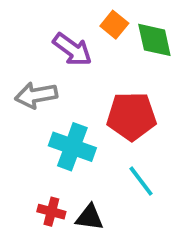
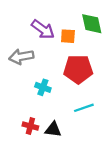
orange square: (114, 25) -> (68, 36), moved, turned -35
cyan cross: (72, 147) -> (43, 87), size x0.6
cyan line: (141, 181) -> (84, 108), turned -72

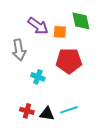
gray arrow: (21, 57) -> (19, 50), turned -90
cyan line: (84, 108) -> (69, 110), moved

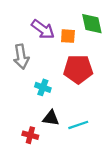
red cross: (27, 111) -> (30, 135), moved
black triangle: (47, 114) -> (51, 118), moved

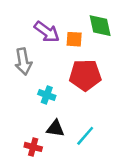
cyan line: (78, 125) -> (85, 136), turned -30

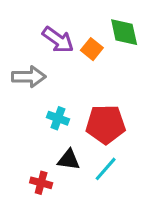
orange square: (74, 39) -> (92, 49), turned 35
gray arrow: (23, 62) -> (29, 77), turned -80
red pentagon: (85, 75) -> (106, 124), moved

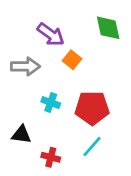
orange square: (92, 49) -> (72, 60), moved
black triangle: (69, 160) -> (21, 135), moved
red cross: (41, 183) -> (51, 157), moved

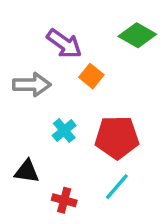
green diamond: (108, 28) -> (137, 35), turned -48
cyan cross: (51, 103) -> (64, 130), turned 30

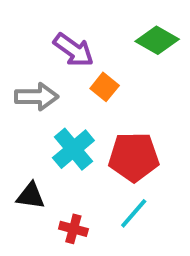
cyan cross: (64, 130) -> (73, 149), size x1.5

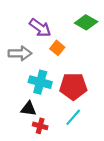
cyan cross: (73, 149) -> (40, 82), turned -35
black triangle: (31, 196) -> (28, 109), moved

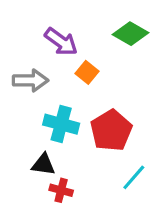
red pentagon: (73, 86) -> (111, 131), turned -30
cyan line: (73, 117) -> (134, 177), moved

